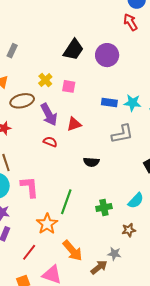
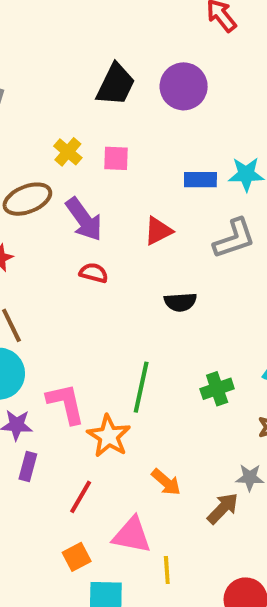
red triangle: (74, 124) -> (158, 231), moved
pink L-shape: (30, 187) -> (66, 403), moved
orange arrow: (72, 251) -> (166, 482), size x0.7

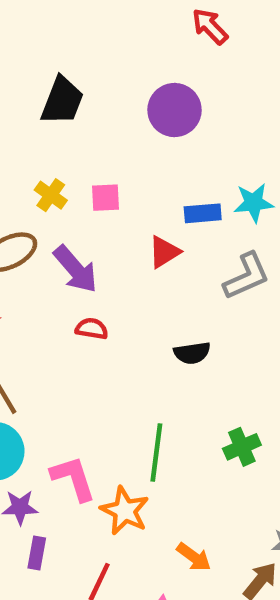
black trapezoid: (116, 85) -> (62, 101), moved
red triangle: (158, 231) -> (164, 252), moved

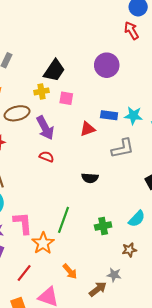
black trapezoid: (62, 101) -> (54, 70), moved
yellow cross: (51, 195) -> (42, 91), turned 32

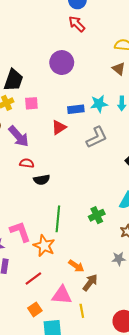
black semicircle: (90, 178) -> (42, 180), moved
red line: (24, 273) -> (33, 279), turned 30
brown arrow: (98, 289) -> (90, 283), moved

